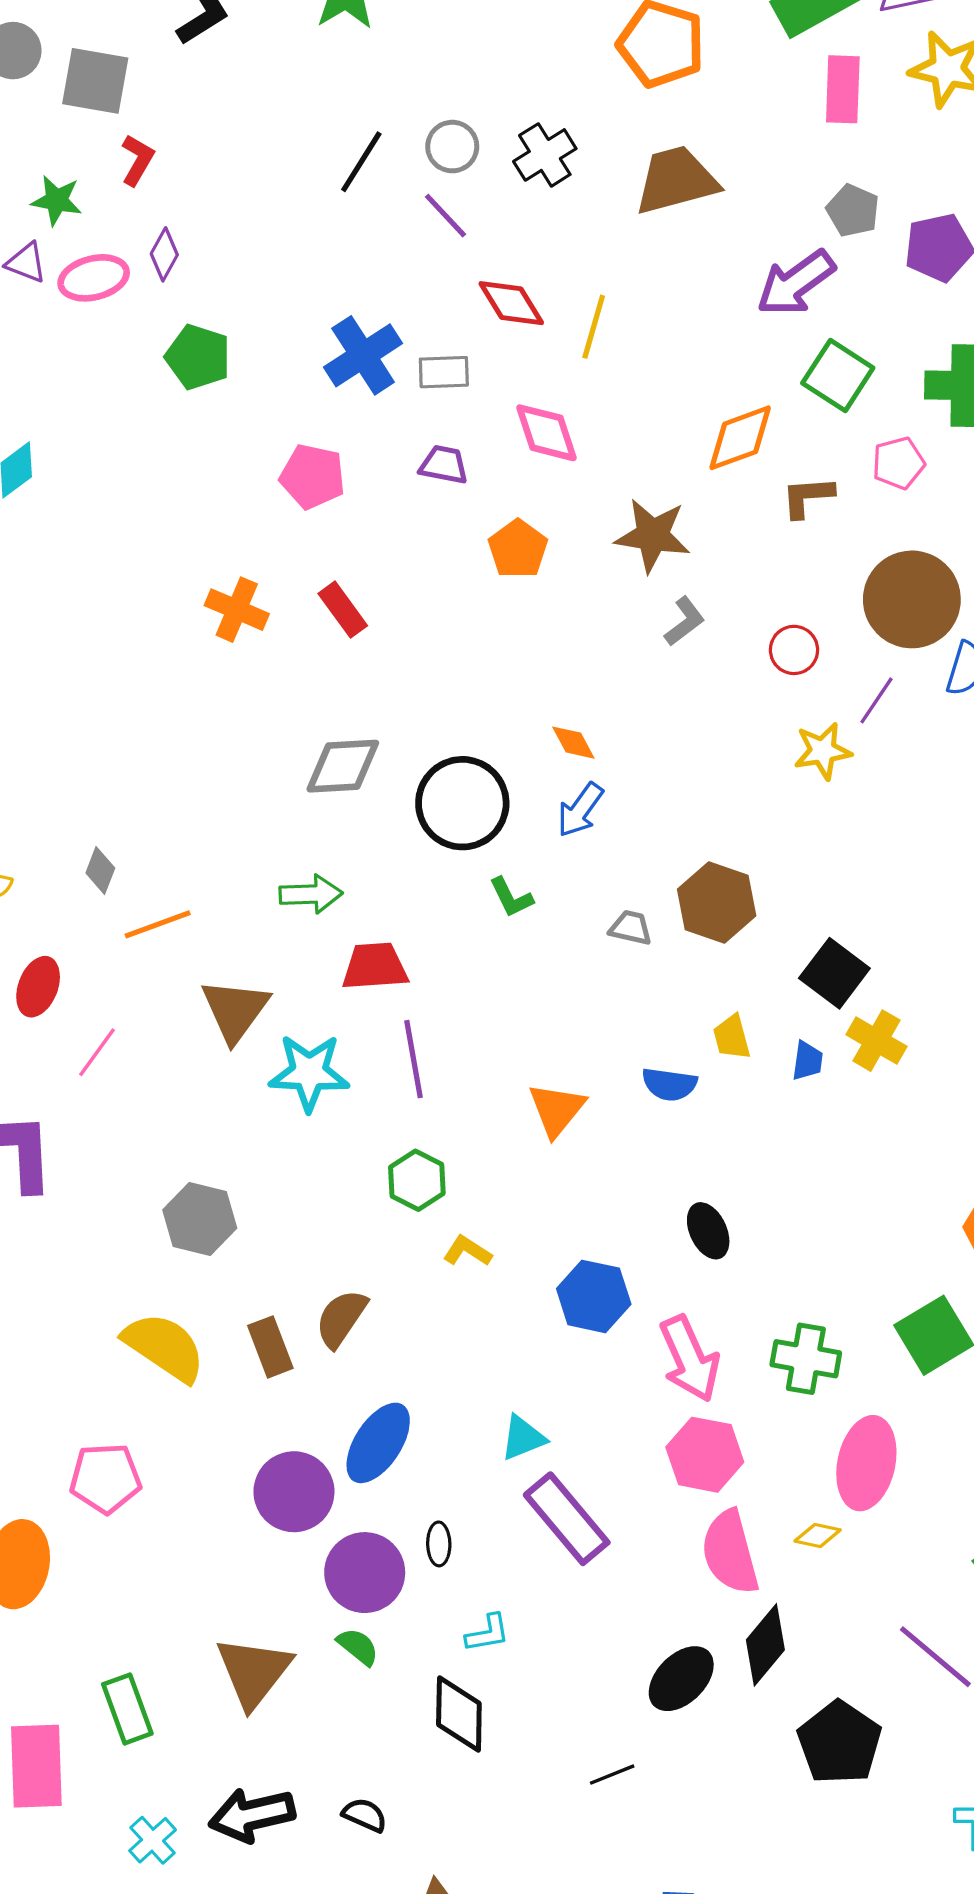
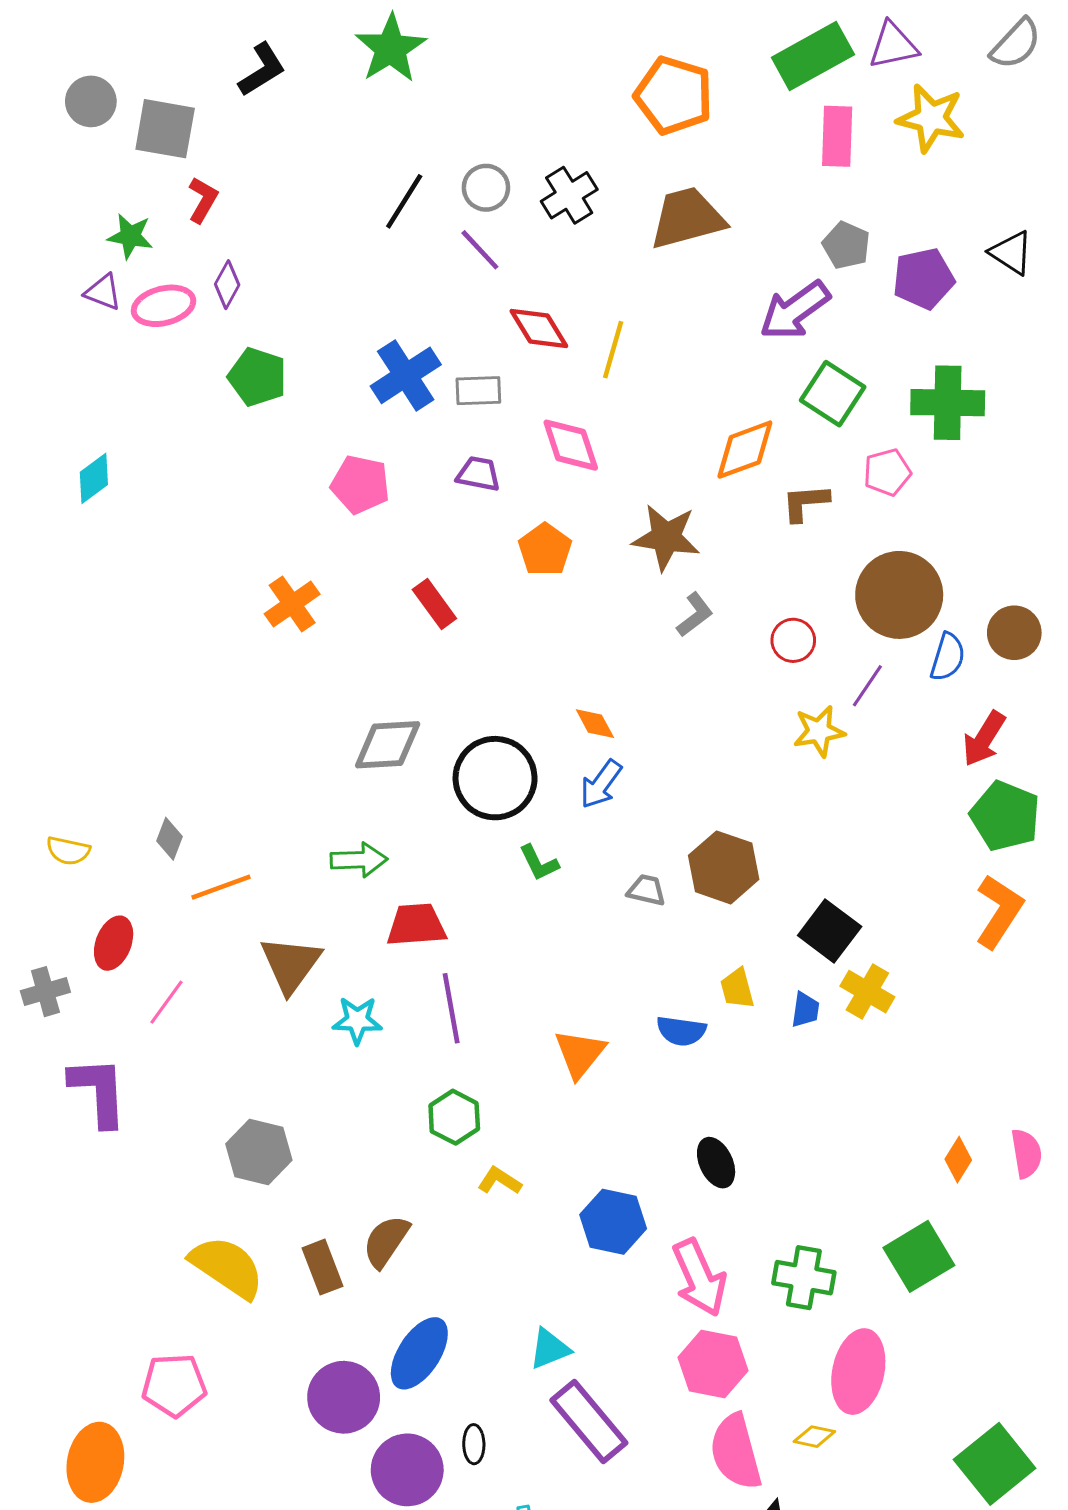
orange cross: (237, 610) -> (292, 604), turned 32
red rectangle: (343, 610) -> (434, 604), moved
cyan star: (309, 1073) -> (357, 1020), size x0.7

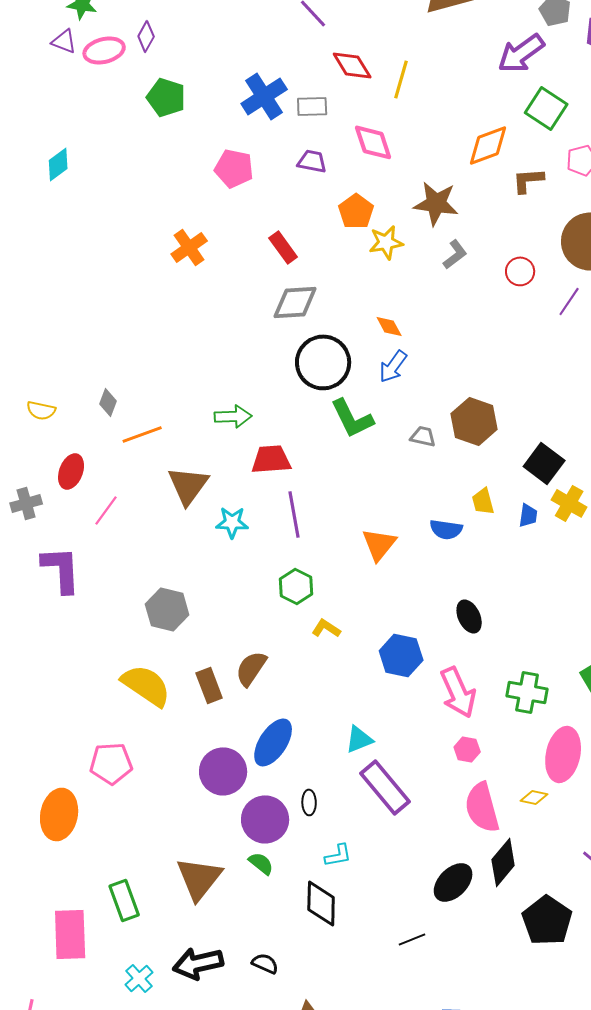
yellow star: (819, 731) -> (386, 242), moved
gray diamond: (388, 745) -> (295, 302), moved
green L-shape: (539, 863) -> (352, 418), size x1.6
pink hexagon: (713, 1364) -> (467, 749), size x0.6

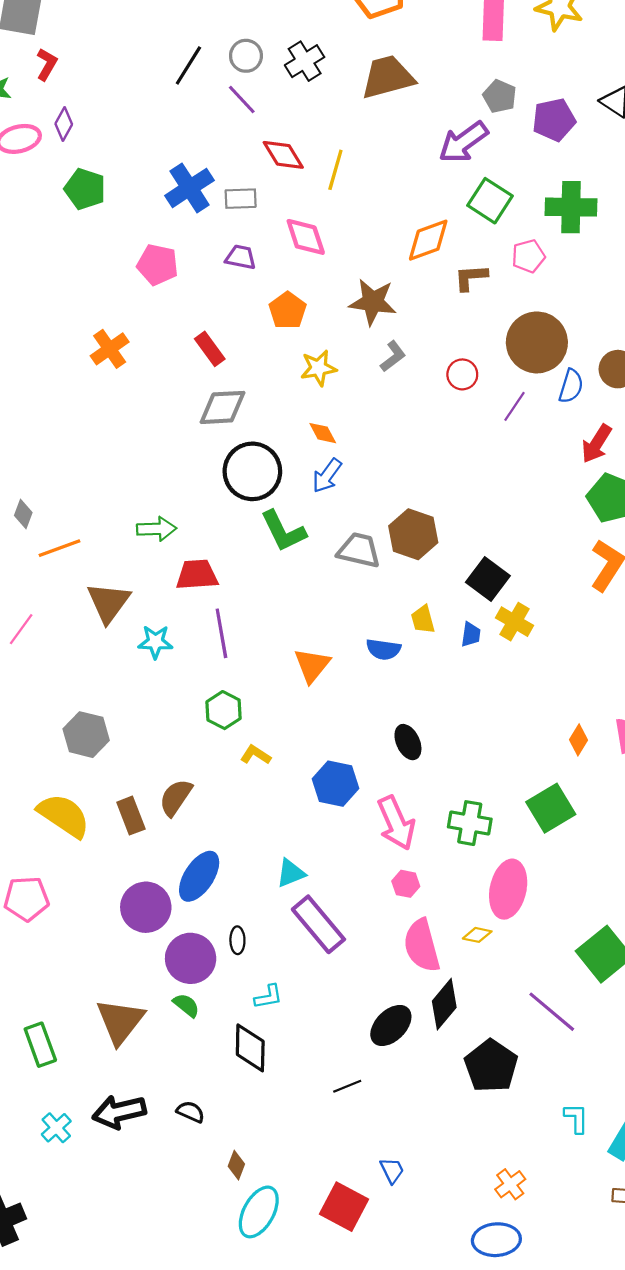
yellow star: (386, 242) -> (318, 368), moved
gray trapezoid: (423, 436) -> (359, 550), size x1.6

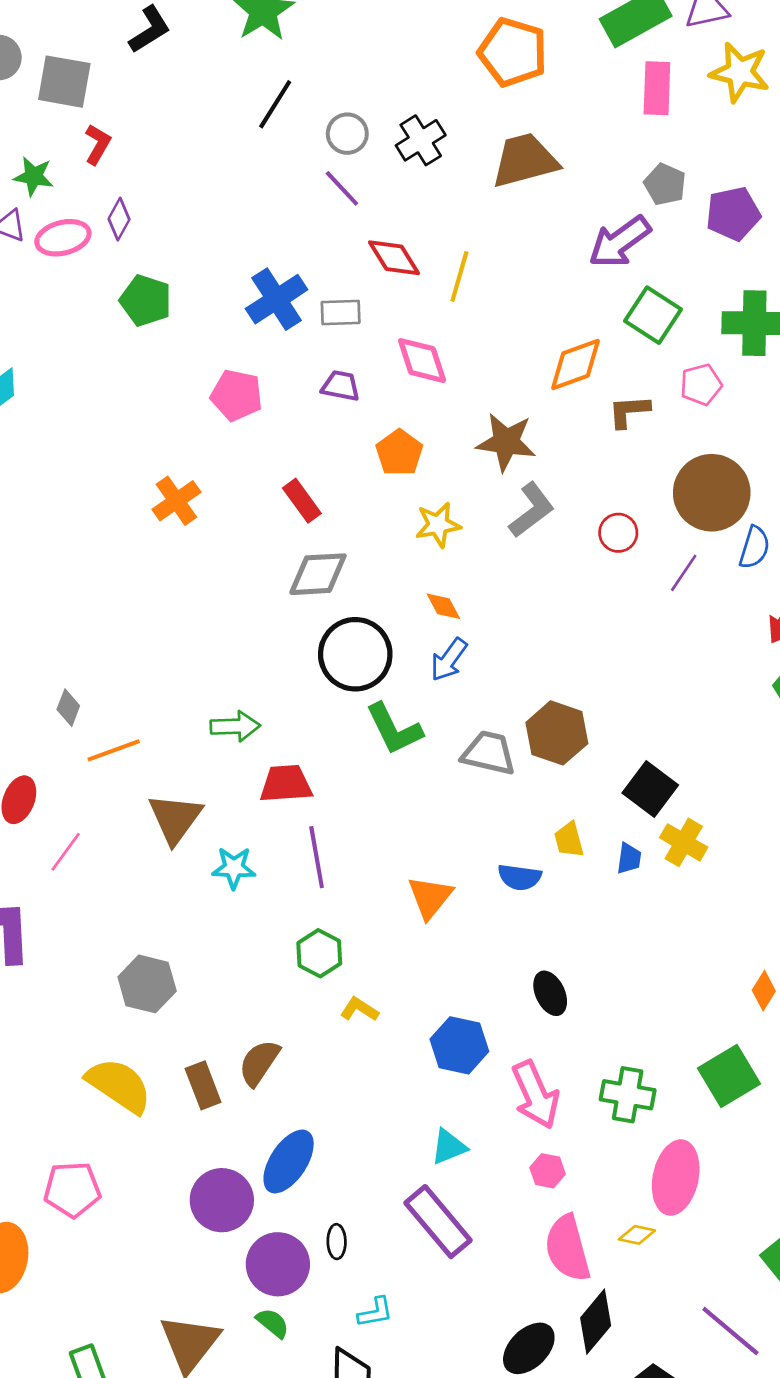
black line: (188, 65) -> (275, 104), moved
gray L-shape: (393, 356) -> (531, 510), size x1.4
cyan triangle: (291, 873) -> (449, 1147), moved

